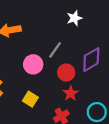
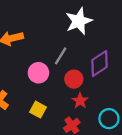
white star: (74, 18) -> (79, 21), size x1.6

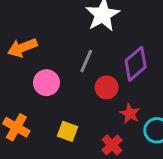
pink circle: (38, 73) -> (46, 83), moved
red star: (80, 101) -> (130, 114), moved

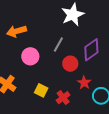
red cross: (112, 145) -> (63, 98), moved

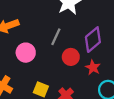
red star: (84, 83) -> (93, 68), moved

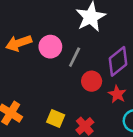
pink circle: (26, 53) -> (50, 47), moved

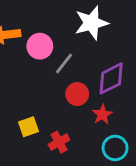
yellow square: (56, 119) -> (29, 127), turned 36

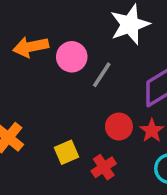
red circle: (77, 94) -> (119, 126), moved

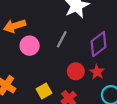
pink circle: (72, 57) -> (30, 46), moved

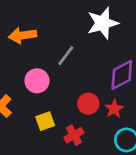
gray line: (62, 39) -> (66, 56), moved
pink circle: (30, 46) -> (37, 81), moved

